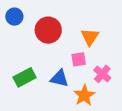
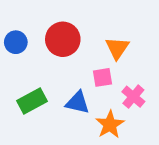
blue circle: (14, 17) -> (16, 42), moved

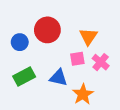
blue circle: (16, 42) -> (20, 42), moved
pink cross: (133, 97) -> (101, 62), moved

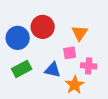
blue circle: (20, 42) -> (18, 38), size x1.5
pink cross: (101, 62) -> (89, 66), moved, turned -35

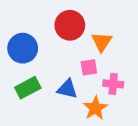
red circle: (43, 27) -> (70, 25), moved

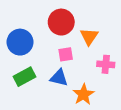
pink square: (89, 67) -> (66, 54), moved
pink cross: (113, 84) -> (106, 64), moved

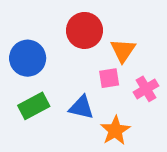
pink square: (66, 54) -> (109, 78), moved
pink cross: (106, 64) -> (146, 89), turned -36

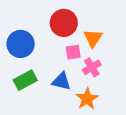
pink square: (109, 78) -> (73, 52), moved
pink cross: (146, 89) -> (92, 67), moved

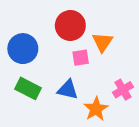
pink cross: (92, 67) -> (123, 90), moved
green rectangle: (25, 80) -> (28, 88), turned 55

